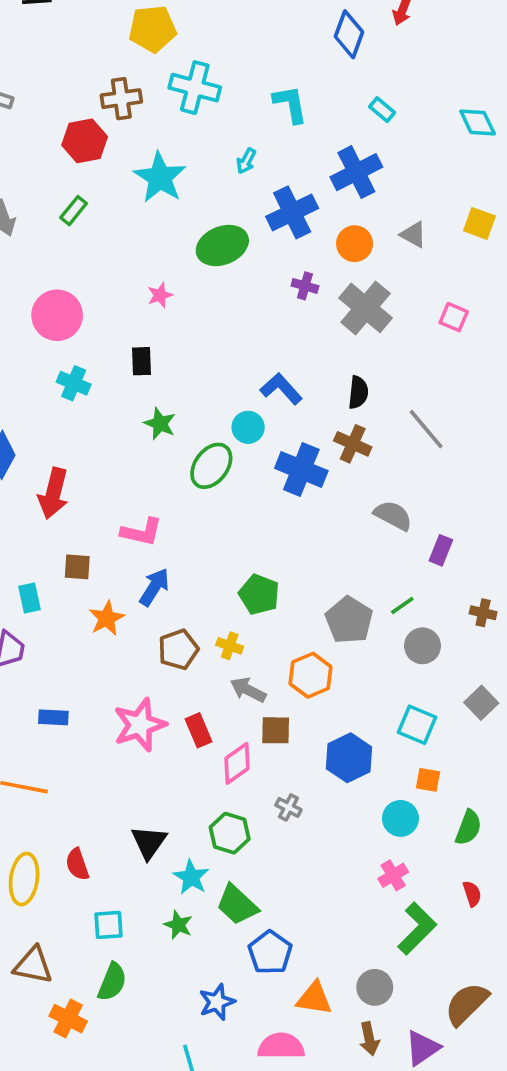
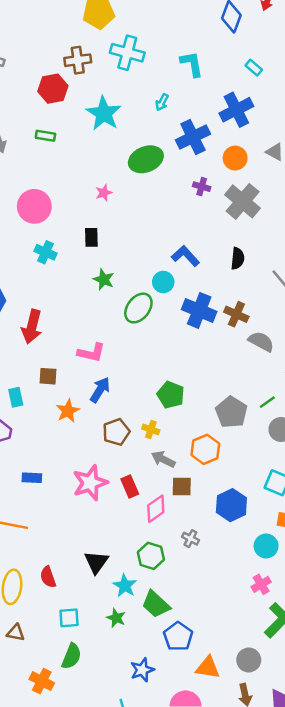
green rectangle: (74, 211) -> (45, 136), turned 60
brown cross: (353, 444) -> (236, 314), moved
brown triangle: (33, 965) -> (16, 633), moved, size x0.7

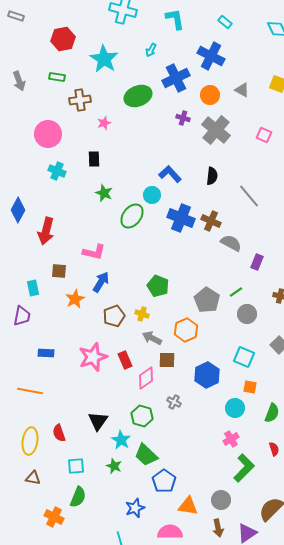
brown cross: (78, 60) -> (80, 100), moved
blue cross: (236, 110) -> (211, 56), turned -36

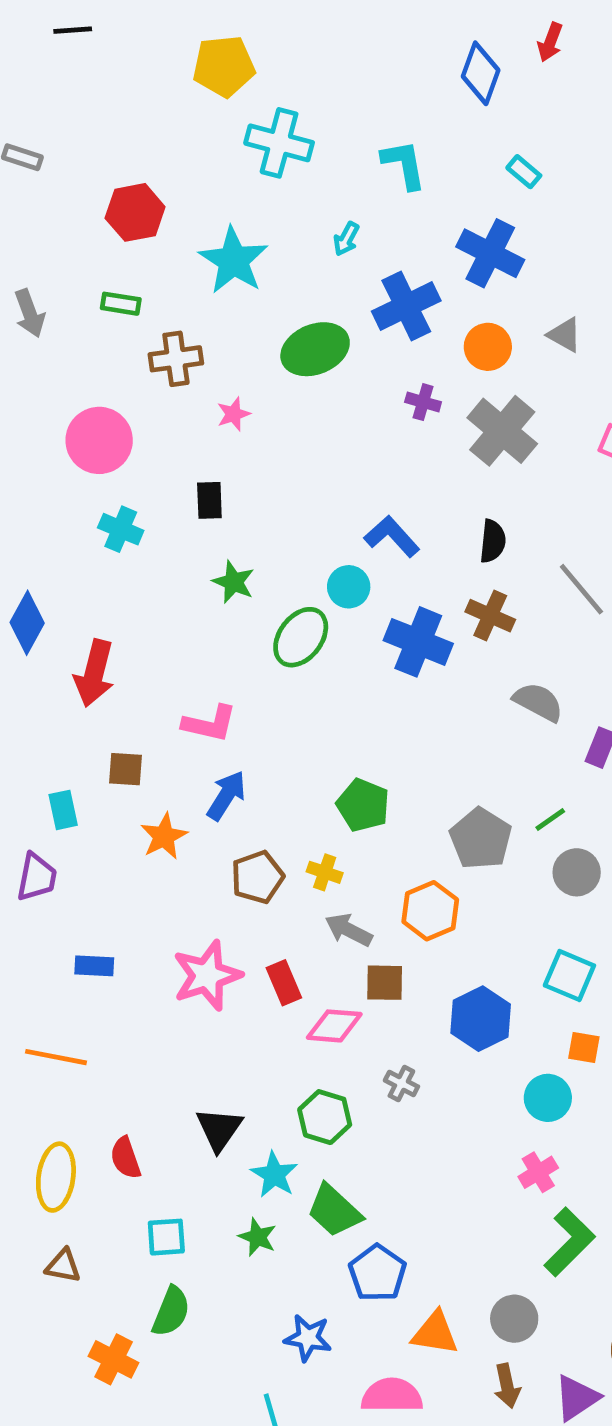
brown cross: (211, 221) -> (490, 616), moved
pink diamond: (146, 378) -> (334, 1026), turned 40
blue star: (135, 508) -> (308, 1338), turned 30

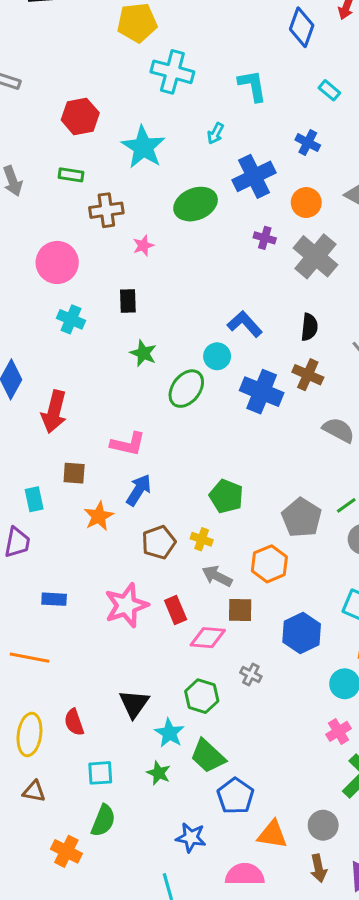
blue cross: (490, 253) -> (308, 143), size x0.6

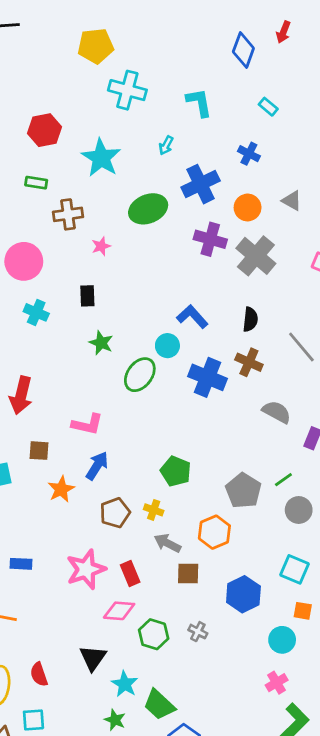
purple cross: (265, 238) -> (210, 239), size x1.6
pink diamond: (208, 638) -> (119, 611), moved
green hexagon: (202, 696) -> (154, 634), moved
cyan square: (100, 773) -> (33, 720), moved

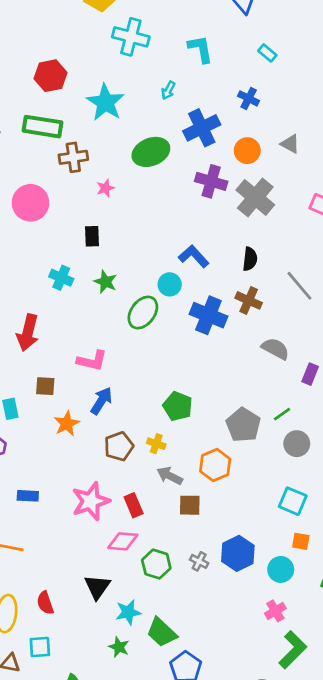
green rectangle: (36, 183) -> (43, 127), size x1.8
cyan cross: (36, 312) -> (61, 278), moved
blue hexagon: (243, 594) -> (238, 553), moved
cyan star: (125, 684) -> (128, 612), turned 30

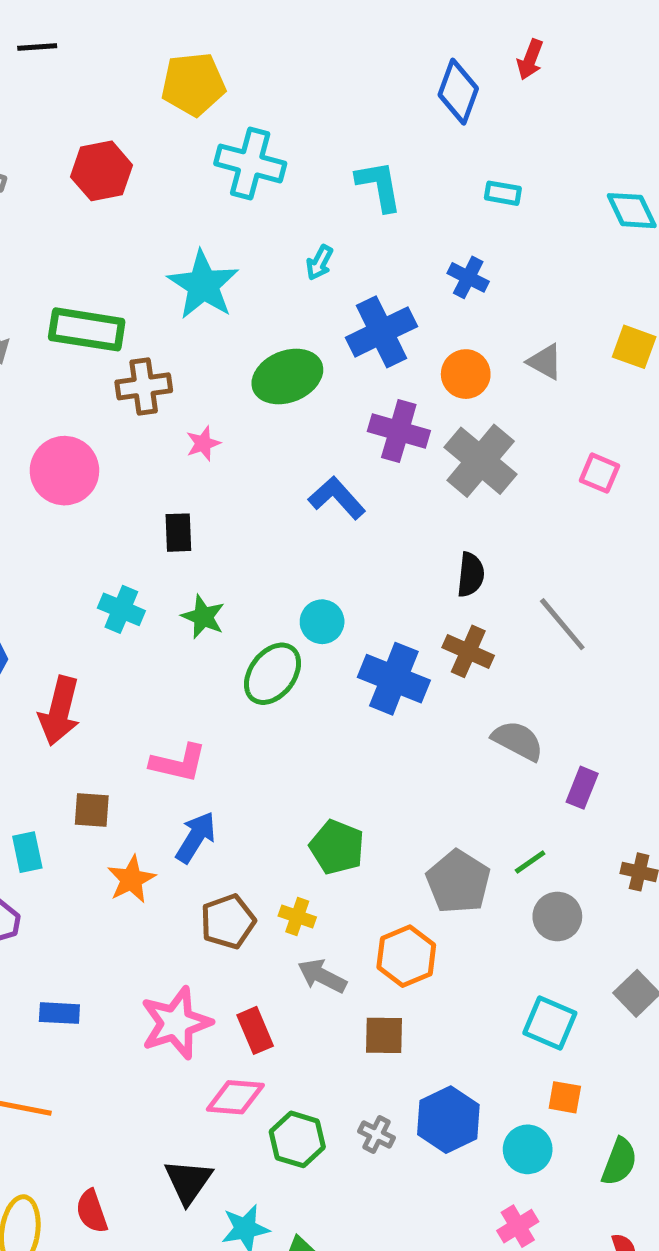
cyan rectangle: (267, 53) -> (503, 193), turned -30
red hexagon: (51, 76) -> (102, 171), moved
blue L-shape: (194, 256) -> (337, 498), moved
brown square: (190, 505) -> (384, 1035), moved

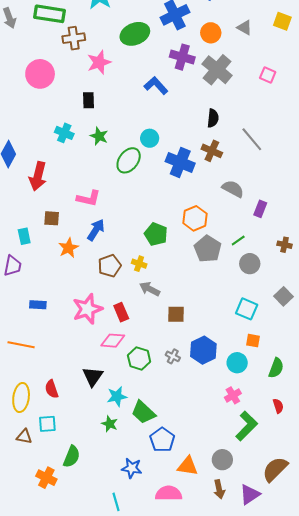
pink star: (203, 443) -> (99, 62), size x1.6
orange hexagon: (406, 956) -> (195, 218), moved

